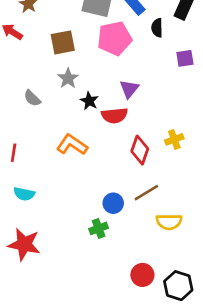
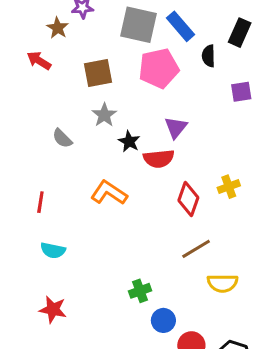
blue circle: (113, 203) -> (163, 320), moved
red star: (24, 244) -> (53, 310), size x0.7

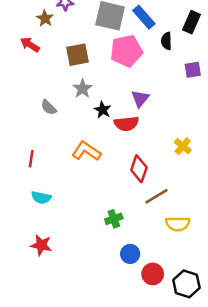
yellow cross: (229, 187) -> (183, 146), turned -30
red diamond: (188, 199) -> (139, 169), moved
green cross: (140, 291) -> (114, 219), moved

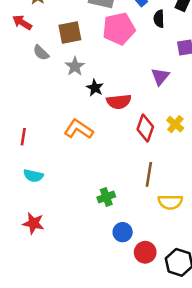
purple triangle: (140, 99) -> (160, 76), moved
gray semicircle: (49, 107) -> (41, 53), moved
red diamond: (139, 169) -> (145, 128), moved
brown line: (156, 196) -> (149, 174), turned -50

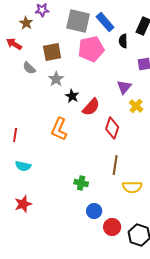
red semicircle: (119, 102) -> (91, 107), turned -42
yellow cross: (175, 124) -> (136, 106), moved
orange L-shape: (79, 129) -> (59, 129), turned -100
green cross: (106, 197) -> (81, 183), turned 32
red star: (33, 223) -> (23, 204), turned -30

